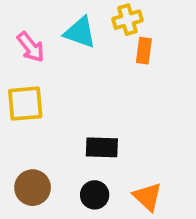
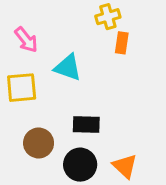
cyan triangle: (80, 32) -> (68, 67), moved
brown circle: (33, 188) -> (39, 143), moved
black circle: (95, 195) -> (80, 165), size x1.4

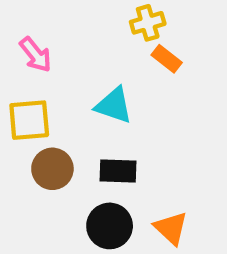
orange rectangle: (122, 43) -> (167, 59), turned -60
cyan triangle: (68, 67) -> (114, 105), moved
brown circle: (39, 143) -> (52, 169), moved

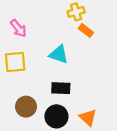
brown circle: (52, 169) -> (26, 107), moved

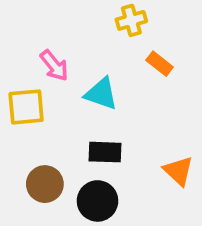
pink arrow: (18, 28) -> (54, 66), moved
orange rectangle: (86, 30) -> (160, 64), moved
orange triangle: (88, 118) -> (178, 171), moved

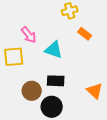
brown circle: (45, 184) -> (32, 91), moved

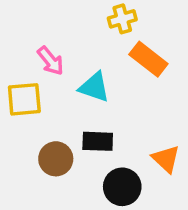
orange rectangle: (85, 34) -> (148, 59), size x1.5
black circle: (52, 107) -> (122, 187), moved

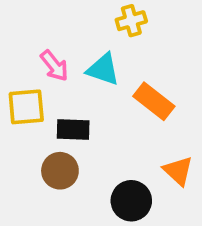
orange rectangle: (148, 59) -> (154, 101), moved
cyan triangle: (94, 87) -> (103, 69), moved
black rectangle: (98, 141) -> (73, 129), moved

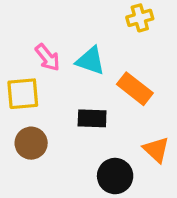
yellow cross: (131, 21) -> (140, 18), moved
black rectangle: (73, 129) -> (92, 118), moved
brown circle: (60, 171) -> (31, 143), moved

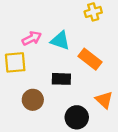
pink arrow: (48, 57) -> (32, 38), turned -78
brown circle: (31, 143) -> (33, 100), moved

